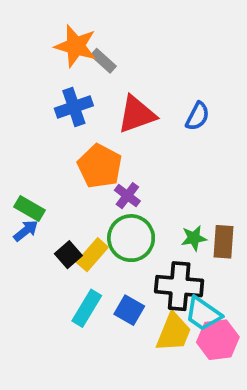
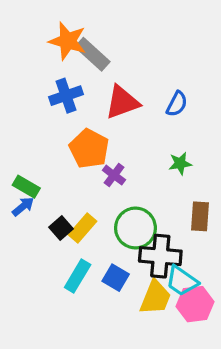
gray rectangle: (103, 61) -> (92, 54), size x1.5
green circle: (131, 238) -> (135, 228), moved
green star: (194, 238) -> (180, 163), moved

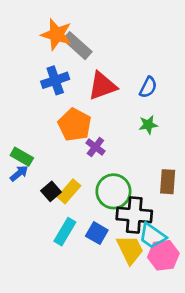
green star: (180, 163) -> (148, 125), moved
yellow trapezoid: (155, 297) -> (130, 250), turned -48

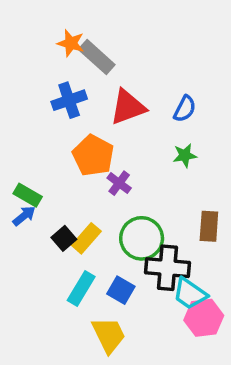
orange star: (57, 35) -> (71, 43), size x0.7
yellow trapezoid: (130, 250) -> (109, 335), moved

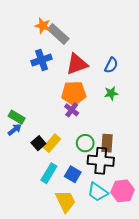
orange pentagon: (93, 155) -> (74, 93), moved, turned -30
brown rectangle: (209, 226) -> (107, 143), moved
green circle: (142, 238) -> (85, 143), size x0.7
cyan trapezoid: (190, 294) -> (98, 192), moved

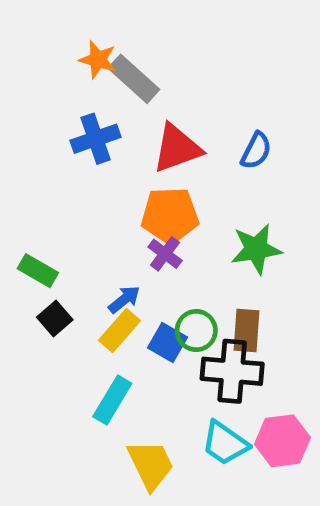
green star: (111, 93) -> (256, 249), moved, size x1.5
blue arrow: (15, 130) -> (124, 299), moved
black square: (38, 143) -> (55, 319), moved
blue square: (73, 174) -> (167, 342), moved

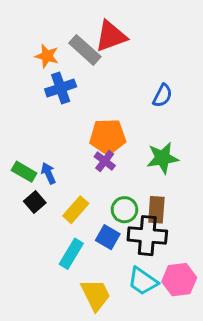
orange star: (98, 60) -> (47, 56), moved
red triangle: (177, 148) -> (111, 36), moved
blue arrow: (124, 299) -> (48, 173), moved, turned -75
blue square: (167, 342) -> (108, 237), moved

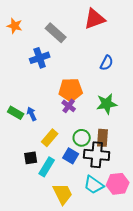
red triangle: (111, 36) -> (95, 19), moved
orange star: (47, 56) -> (15, 26), moved
black square: (35, 202) -> (31, 158), moved, turned 32

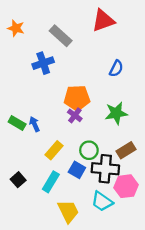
brown rectangle: (103, 138) -> (126, 150), moved, turned 54
black square: (31, 158) -> (18, 180), moved, turned -32
pink hexagon: (118, 184) -> (126, 186), moved

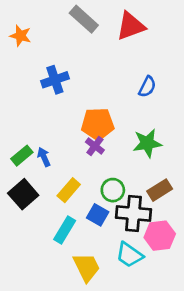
gray rectangle: (61, 36) -> (84, 19), moved
green rectangle: (17, 123) -> (22, 156), turned -70
black square: (18, 180) -> (23, 194), moved, size x1.5

